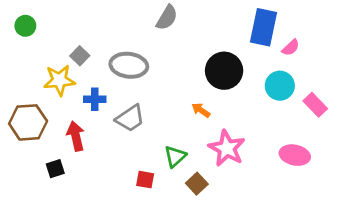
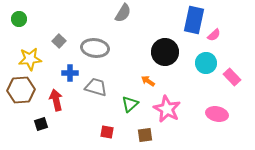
yellow star: (59, 80) -> (30, 59), moved
gray trapezoid: (130, 118) -> (96, 87), turned -130
green triangle: (175, 156) -> (130, 104), moved
brown square: (197, 184) -> (145, 135), turned 35

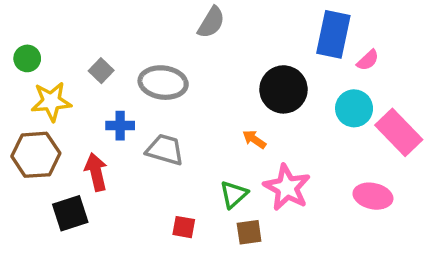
green circle: (19, 19) -> (27, 58), moved
pink rectangle: (232, 77) -> (399, 132), size x1.5
green triangle: (130, 104) -> (234, 194), moved
black square: (41, 124) -> (70, 213), size x1.5

